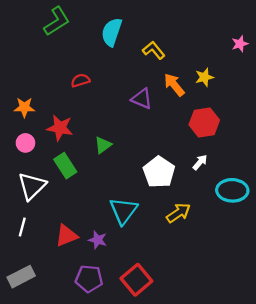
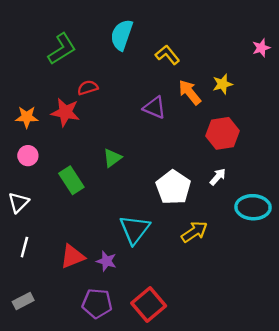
green L-shape: (57, 21) -> (62, 49), moved
red star: (60, 128) -> (65, 112), moved
white triangle: (32, 186) -> (19, 203), moved, size x0.7
gray rectangle: (21, 277) -> (23, 301), size x0.7

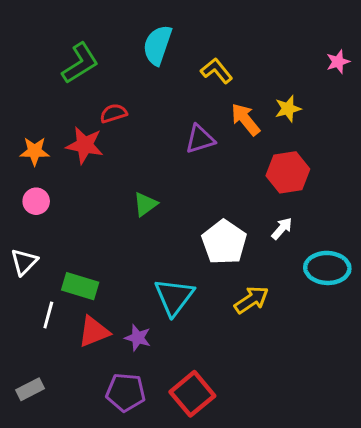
purple triangle: (155, 108) -> (200, 139), turned -40
green rectangle: (71, 180) -> (80, 286), moved, turned -40
white line: (24, 247) -> (48, 315), moved

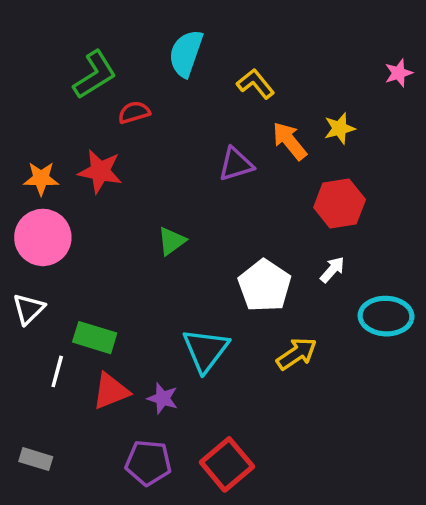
red semicircle: (113, 113) -> (134, 112), moved
pink circle: (36, 201) -> (43, 237), size x1.8
gray rectangle: (30, 389) -> (36, 459), turned 44

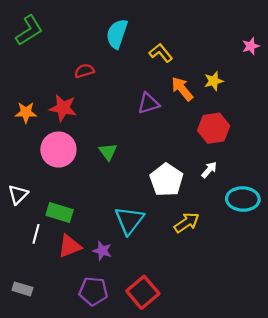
green L-shape: (95, 75) -> (29, 30), moved
pink circle: (43, 237) -> (58, 150), moved
green triangle: (172, 241) -> (108, 152), turned -30

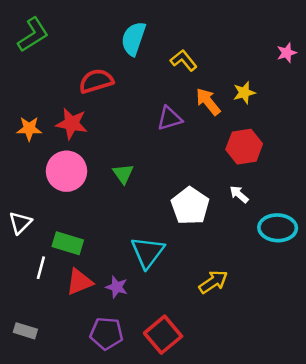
red semicircle: (84, 71) -> (96, 81), size x1.5
white arrow: (209, 170) -> (239, 194), turned -90
yellow arrow: (187, 223) -> (213, 282), moved

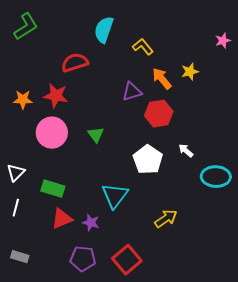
red hexagon: (244, 147) -> (159, 114), moved
white line: (41, 268) -> (16, 208), moved

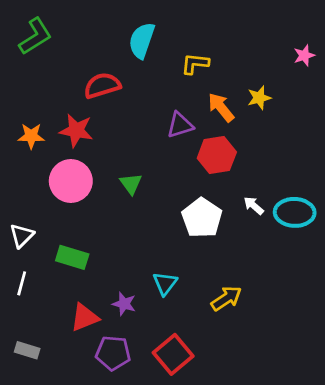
yellow L-shape: (143, 47) -> (195, 64), turned -45
cyan ellipse: (216, 177) -> (295, 212), moved
cyan triangle: (115, 196) -> (165, 283), moved, size x0.7
red triangle: (62, 219) -> (84, 317), moved

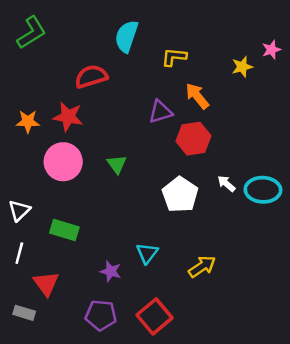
yellow star: (259, 98) -> (242, 67), moved
red triangle: (84, 317) -> (46, 284), moved, turned -44

